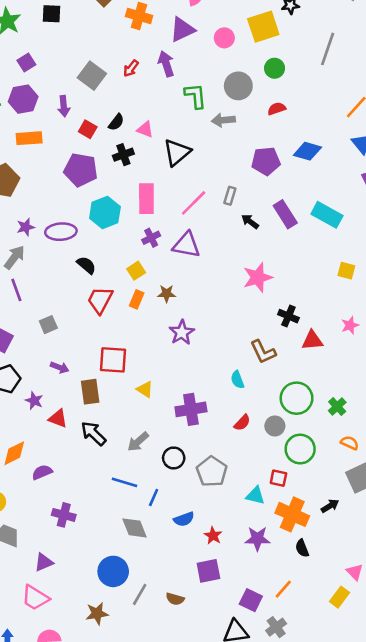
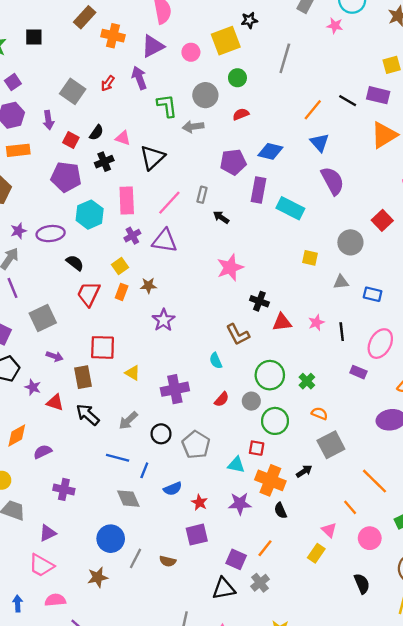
purple rectangle: (285, 214) -> (259, 190), moved, turned 45
gray square: (48, 325) -> (43, 318), size x1.6
pink star: (350, 325) -> (316, 323), moved

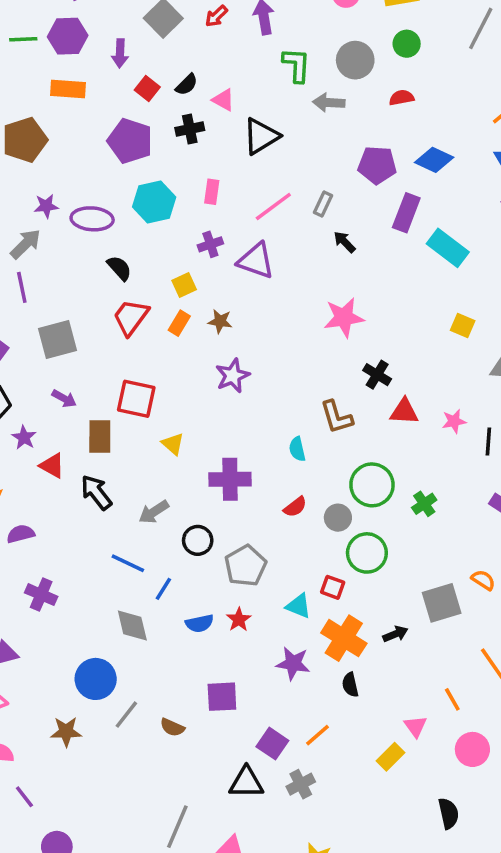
pink rectangle: (127, 200) -> (212, 192), size x0.6
orange semicircle: (320, 413) -> (483, 580), moved
red star: (200, 502) -> (239, 620), moved

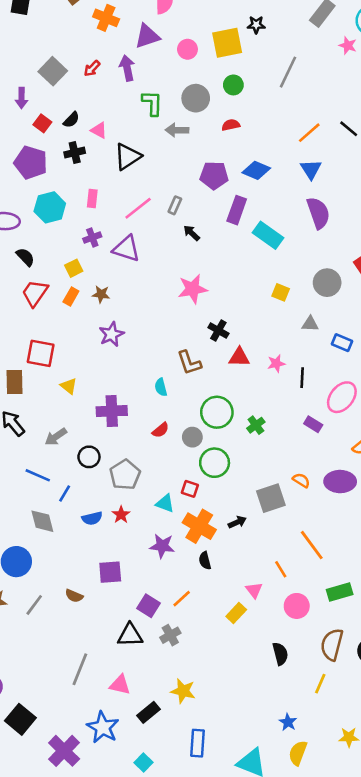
gray line: (126, 715) -> (34, 605), moved

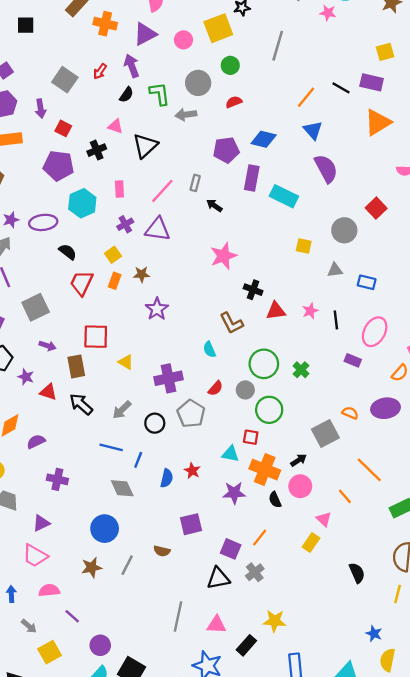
black semicircle: (71, 120) -> (126, 95), moved
gray pentagon: (125, 475) -> (191, 414), moved
blue semicircle: (92, 518) -> (167, 478), turned -54
pink circle: (297, 606) -> (300, 486), moved

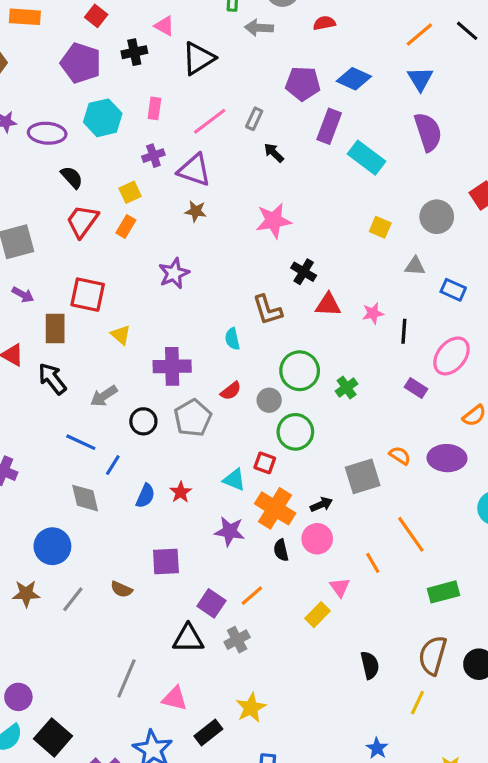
brown star: (142, 274) -> (196, 211), moved
yellow star: (275, 621) -> (251, 708), turned 30

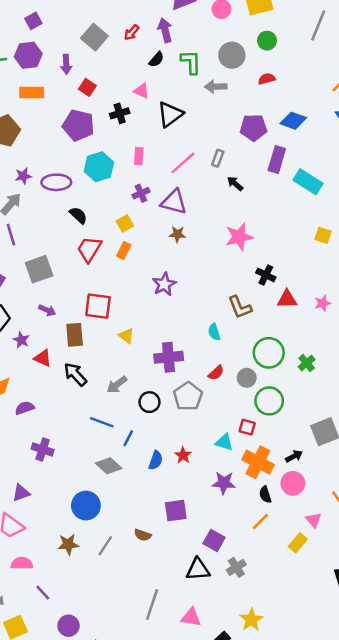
gray diamond: (85, 498) -> (109, 466), turned -30
orange line: (252, 596) -> (260, 521), moved

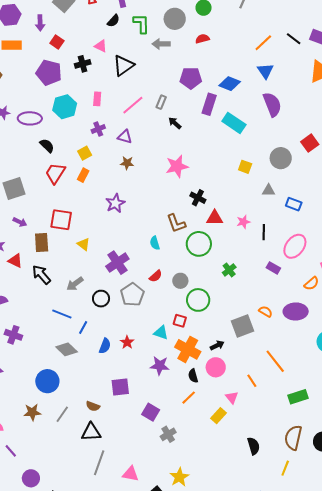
blue diamond: (293, 121) -> (230, 84), moved
purple triangle: (174, 202) -> (125, 137), size x0.7
green circle: (269, 353) -> (199, 244), moved
purple cross: (169, 357) -> (117, 263), turned -30
black triangle: (198, 569) -> (91, 432), moved

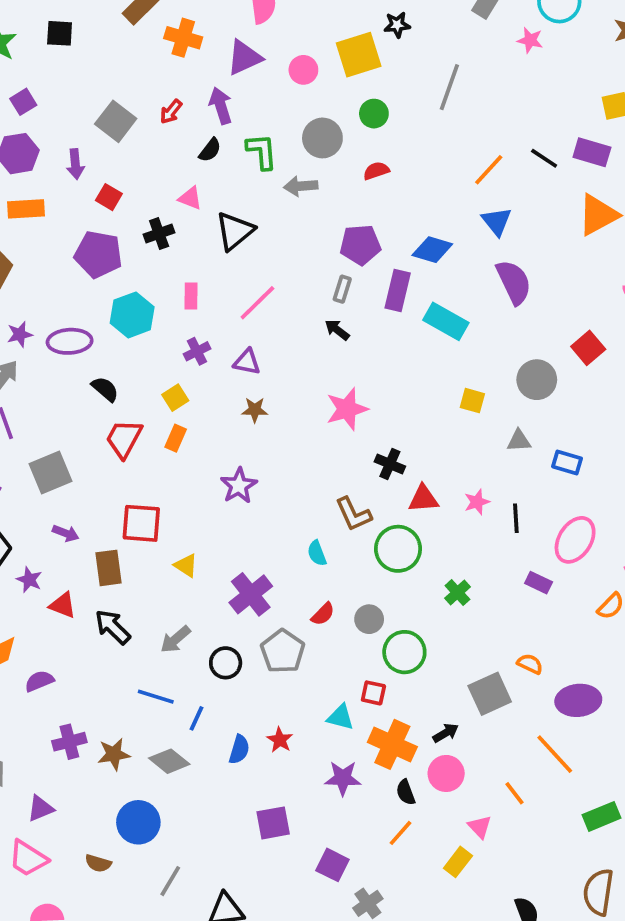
gray rectangle: (161, 102) -> (342, 289), moved
purple ellipse: (296, 311) -> (578, 700), moved
purple cross: (13, 335) -> (69, 742), turned -30
brown semicircle: (93, 406) -> (98, 863), moved
brown star: (32, 412) -> (114, 754), moved

